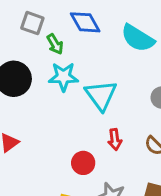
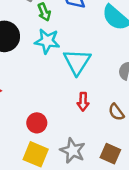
red circle: (83, 163) -> (37, 123), moved

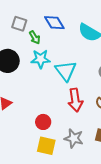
red arrow: (83, 102) -> (75, 100), size x1.6

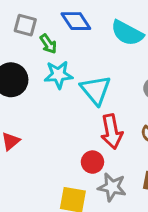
red circle: (43, 122) -> (92, 162), moved

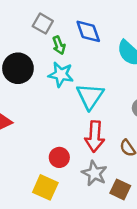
red circle: (92, 162) -> (59, 157), moved
gray star: (112, 187) -> (94, 173), moved

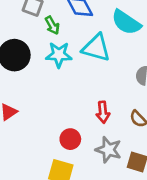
cyan triangle: (90, 96) -> (96, 48), moved, turned -40
red arrow: (95, 136) -> (103, 112), size x0.7

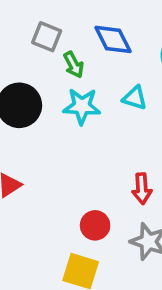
cyan triangle: (96, 48) -> (135, 98), size x0.6

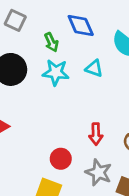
gray square: (47, 37) -> (15, 20), moved

